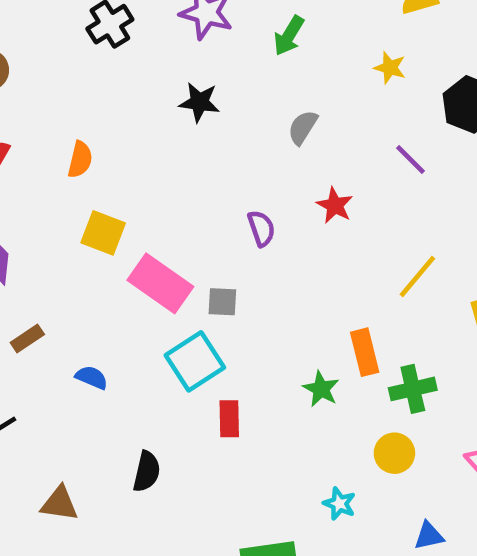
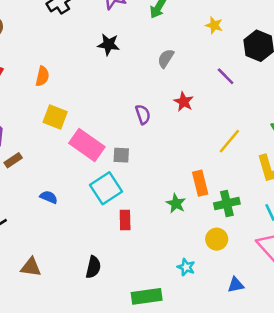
brown rectangle: (27, 338) -> (13, 160), moved
black semicircle: (147, 472) -> (93, 267), moved

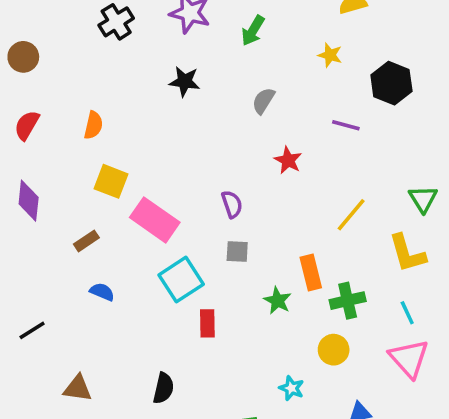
purple line: (226, 76) -> (346, 125), turned -30
purple semicircle: (143, 114) -> (232, 204), moved
gray square: (121, 155) -> (237, 251), moved
brown rectangle: (13, 160) -> (86, 241), moved

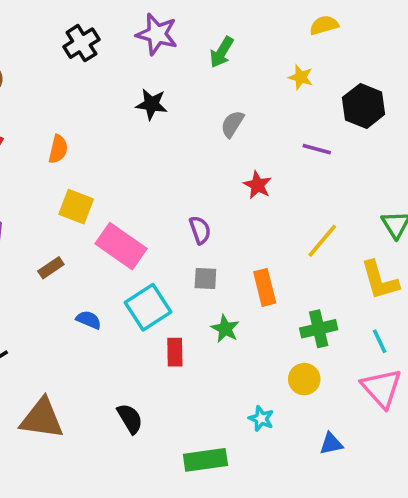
orange rectangle: (311, 273) -> (265, 287), moved
blue semicircle: (102, 292) -> (89, 320), moved
green star: (277, 301) -> (225, 329), moved
brown triangle: (78, 388) -> (42, 419), size x1.5
black semicircle: (164, 388) -> (130, 419), turned -44

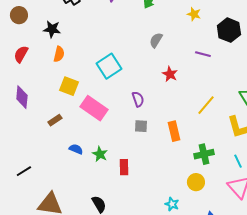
black star: (152, 104) -> (52, 29), moved
cyan square: (148, 307) -> (109, 66), moved
green star: (225, 329) -> (100, 154), moved

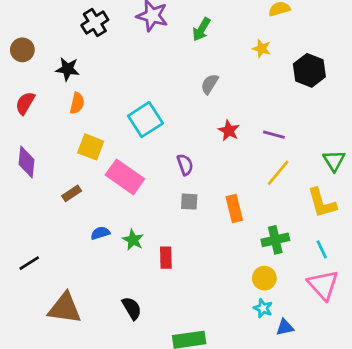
purple line: (203, 54) -> (274, 135), moved
blue semicircle: (76, 149) -> (100, 233), turned -40
cyan star: (172, 204) -> (263, 308), moved

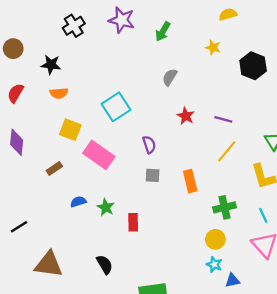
orange semicircle: (77, 103) -> (59, 93), turned 72

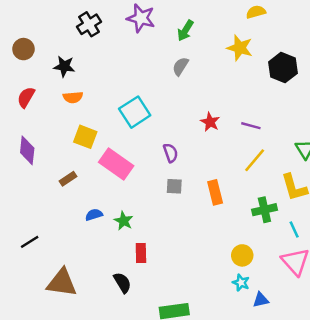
yellow star: (213, 47) -> (240, 48), size x1.5
gray semicircle: (170, 77) -> (180, 66), moved
green cross: (224, 207) -> (264, 210), moved
red rectangle: (133, 222) -> (141, 253), moved

